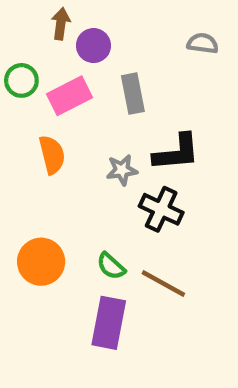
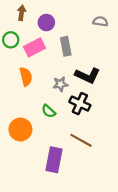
brown arrow: (61, 24) -> (22, 13), moved
black L-shape: (176, 153) -> (87, 75), turned 30
green semicircle: (111, 266) -> (49, 111), moved

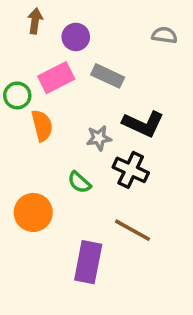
green circle: (11, 40) -> (17, 95), moved
gray rectangle: (66, 46) -> (108, 76), turned -54

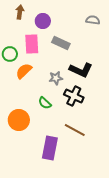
pink rectangle: (56, 78) -> (32, 44), turned -66
orange semicircle: (42, 126) -> (24, 71), turned -120

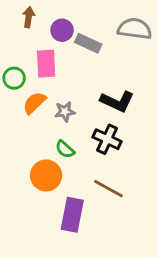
gray semicircle: (93, 20) -> (135, 29), size x1.6
gray rectangle: (61, 43) -> (88, 43), moved
gray star: (56, 78) -> (65, 112), moved
orange circle: (19, 120) -> (46, 175), moved

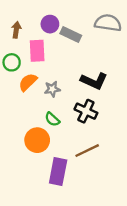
brown arrow: (29, 17) -> (16, 30), moved
brown line: (109, 189) -> (87, 151), turned -55

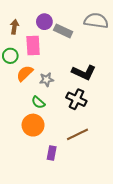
green semicircle: (52, 119) -> (38, 102), moved
purple rectangle: (58, 171) -> (52, 153), size x0.6

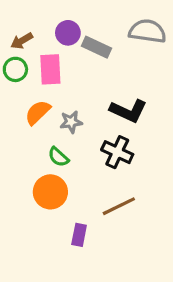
brown arrow: (14, 27) -> (22, 41), turned -128
green circle: (10, 56) -> (15, 69), moved

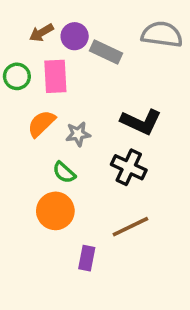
brown arrow: (22, 41) -> (41, 33), moved

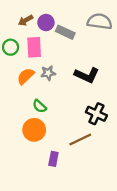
gray star: (78, 134) -> (48, 73), moved
black cross: (129, 167) -> (96, 114), moved

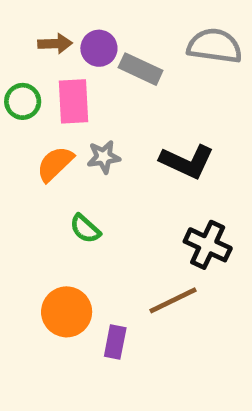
brown arrow: (26, 20) -> (55, 44), turned -152
orange circle: (34, 130) -> (67, 312), moved

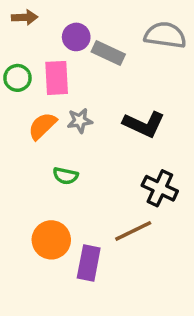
brown arrow: (55, 44) -> (25, 17), moved
green semicircle: (85, 229) -> (66, 176), turned -30
purple rectangle: (115, 342) -> (89, 263), size x1.4

